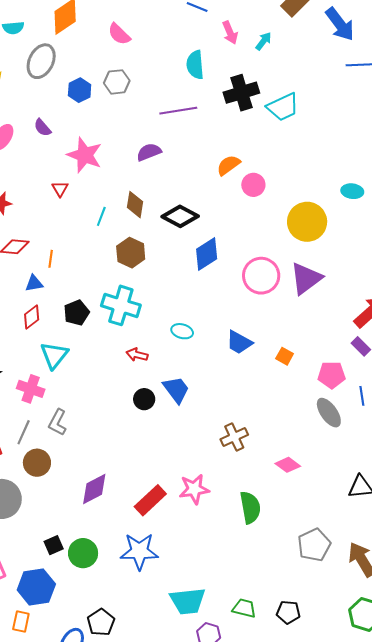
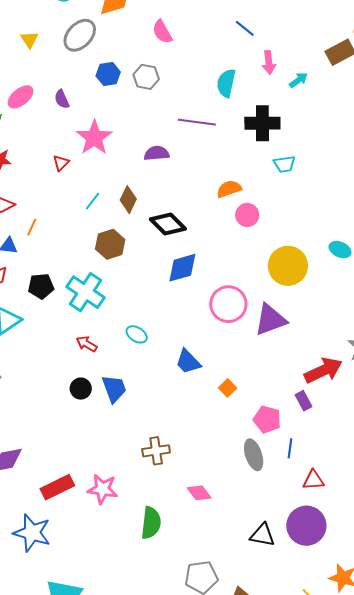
cyan trapezoid: (283, 107) -> (284, 164), moved, size x0.7

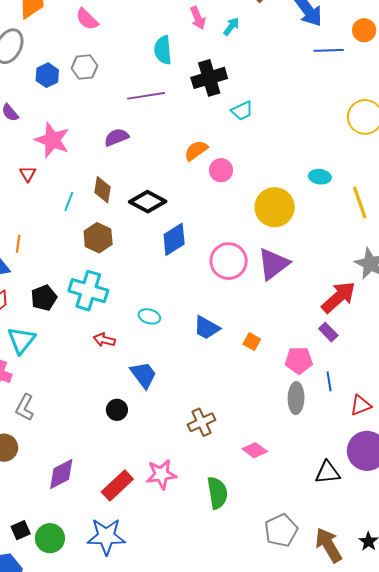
black circle: (81, 389) -> (117, 410), moved
gray ellipse: (254, 455) -> (296, 398), turned 36

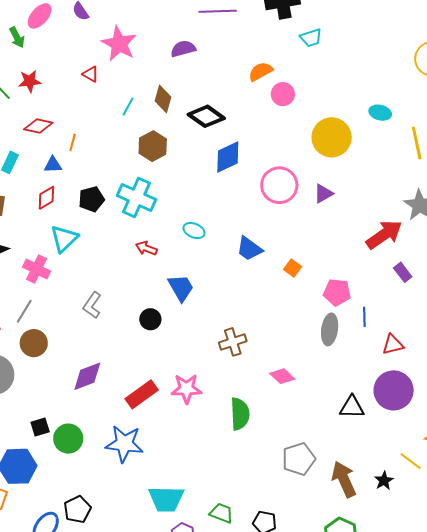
red triangle: (28, 174) -> (91, 74), turned -36
purple triangle: (273, 264) -> (323, 194), size x0.6
purple rectangle: (328, 332) -> (403, 272), moved
gray L-shape: (25, 407) -> (92, 305), moved

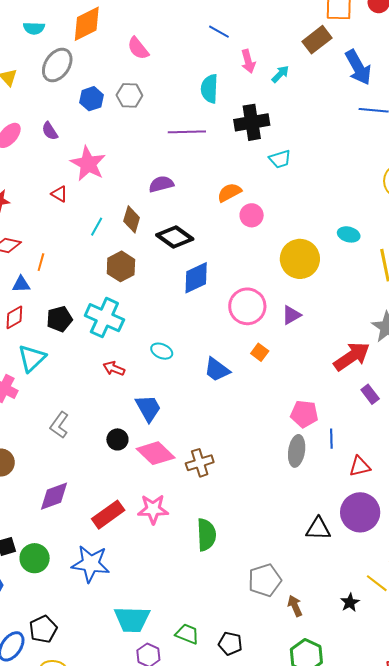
purple semicircle: (183, 49) -> (161, 184), moved
orange square: (293, 268) -> (260, 352), moved
pink diamond: (282, 376) -> (156, 453), moved, size x1.5
brown arrow: (344, 479) -> (295, 606), moved, size x0.6

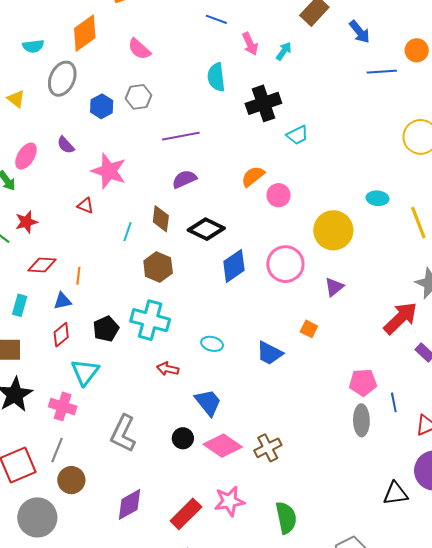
blue arrow: (358, 67) -> (360, 32), size x0.7
purple line: (187, 132) -> (181, 136), moved
pink circle: (247, 306) -> (285, 264), moved
gray L-shape: (59, 425) -> (123, 433), size x1.4

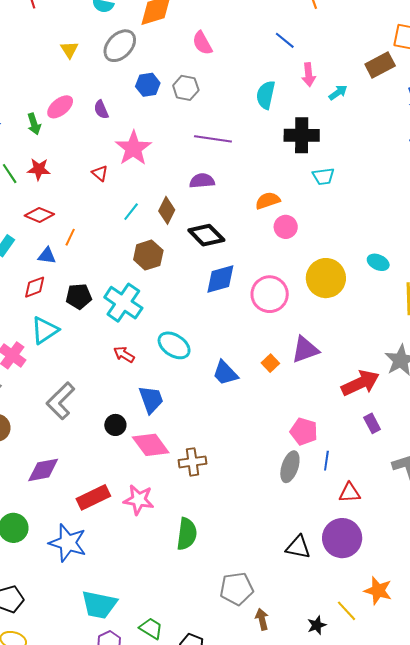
purple triangle: (334, 287) -> (305, 350), moved, size x1.4
cyan ellipse: (212, 344) -> (174, 345), size x1.5

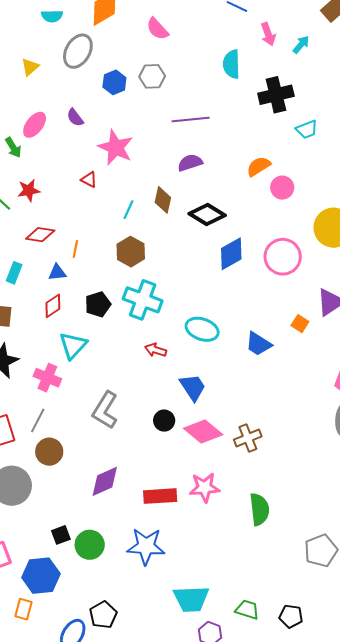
yellow triangle: (69, 50) -> (30, 67), turned 36
brown hexagon: (148, 255) -> (131, 252), moved
red rectangle: (93, 497) -> (160, 496), turned 36

